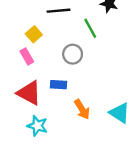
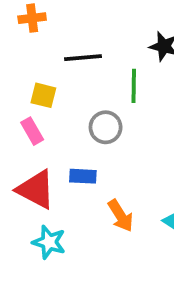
green line: (90, 28) -> (134, 86), turned 30
yellow square: (34, 34) -> (43, 95), turned -35

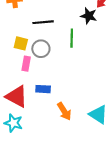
gray circle: (106, 127) -> (41, 49), moved
pink rectangle: (32, 131) -> (26, 64), moved, turned 40
cyan star: (49, 242) -> (13, 123), moved

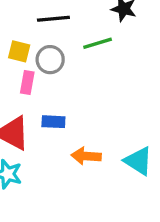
green line: (72, 38) -> (98, 43), turned 72
orange arrow: (64, 111) -> (86, 156), turned 126

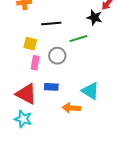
gray circle: (50, 60) -> (57, 56), moved
cyan triangle: (138, 161) -> (90, 91), moved

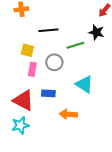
black star: (94, 17) -> (96, 32), moved
cyan triangle: (90, 91) -> (84, 84), moved
cyan star: (23, 119) -> (20, 125), turned -30

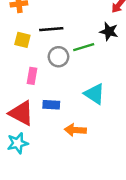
yellow square: (27, 50) -> (22, 40), moved
gray circle: (54, 62) -> (58, 57), moved

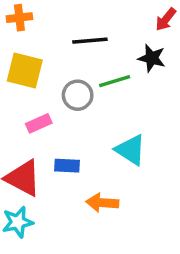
black line: (51, 29) -> (90, 41), moved
yellow square: (22, 40) -> (25, 71), size x1.5
pink rectangle: (32, 76) -> (39, 123), turned 56

